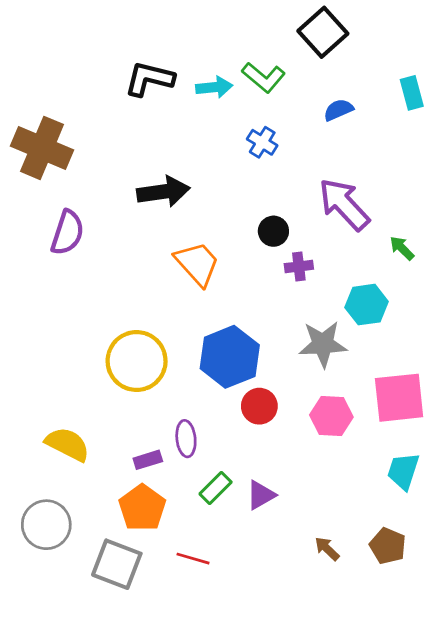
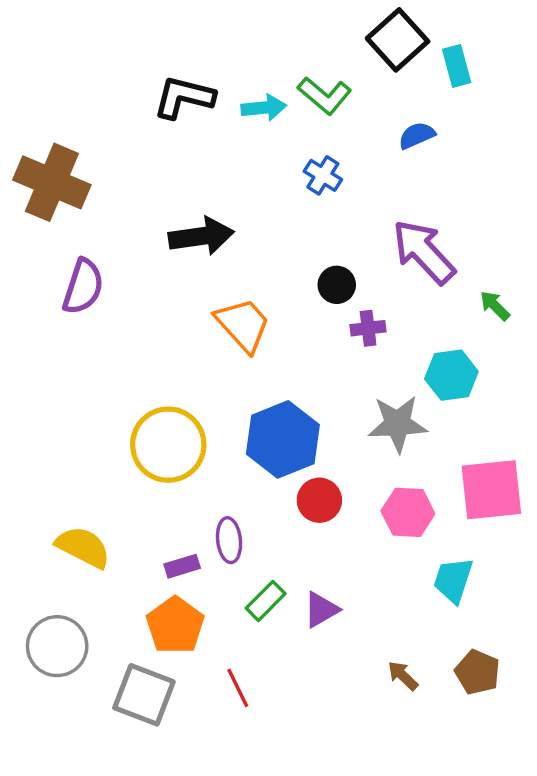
cyan rectangle: (412, 93) -> (457, 66), moved
cyan trapezoid: (403, 471) -> (453, 580), moved
red line: (193, 559) -> (238, 688), turned 48

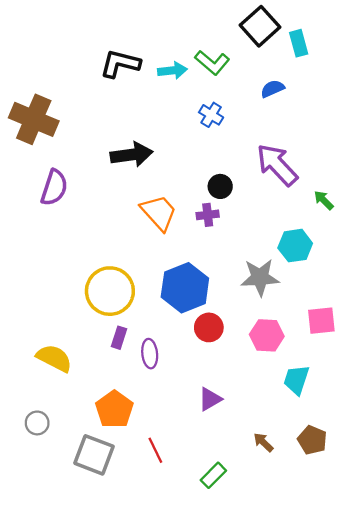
purple cross: (368, 328) -> (208, 215), moved
pink square: (491, 490) -> (321, 321), size x0.7
purple rectangle: (182, 566) -> (119, 338), moved, turned -55
green rectangle: (266, 601) -> (213, 475), moved
gray circle: (57, 646) -> (37, 423), size x0.6

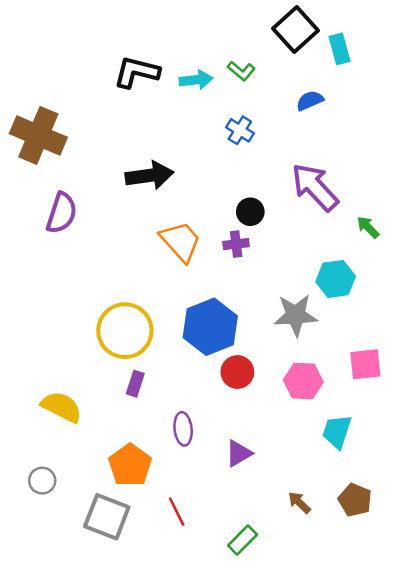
green L-shape: (212, 63) -> (241, 71), size x0.7
purple ellipse: (150, 354) -> (183, 429), moved

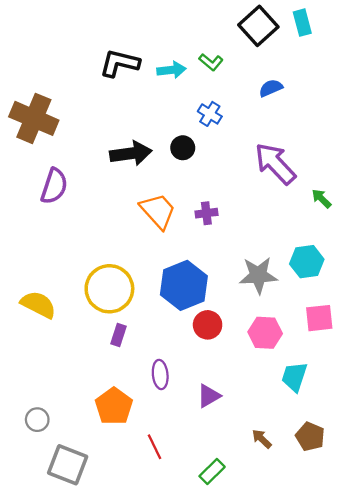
cyan rectangle: (339, 49) -> (302, 23), moved
black circle: (250, 212) -> (183, 148), moved
cyan hexagon: (336, 279) -> (307, 262), moved
yellow semicircle: (62, 407) -> (38, 305), moved
gray square: (107, 517) -> (68, 465), moved

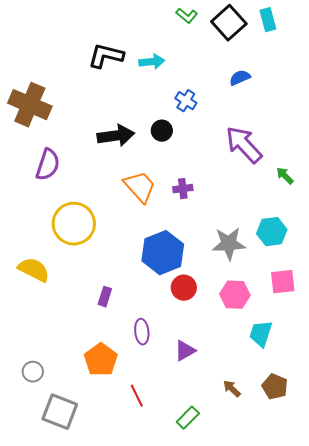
green L-shape: (211, 62) -> (187, 16), moved
yellow circle: (109, 289) -> (74, 224), moved

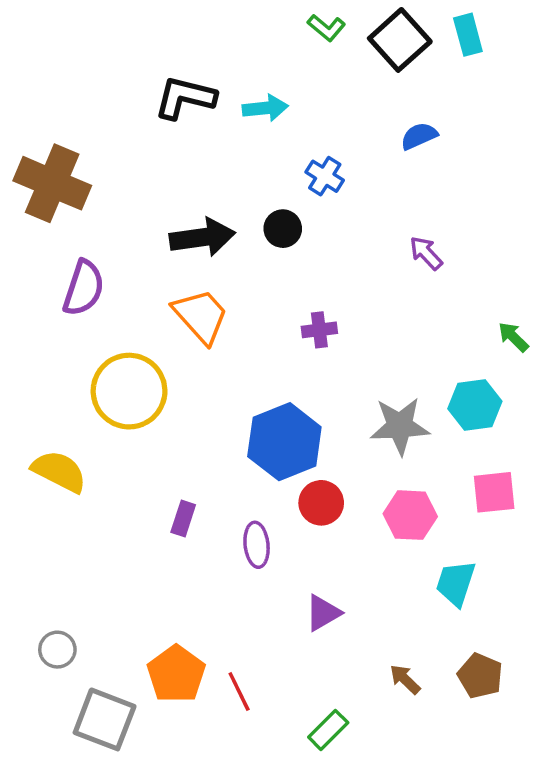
purple arrow: (244, 145) -> (426, 253), size x0.5
green arrow: (285, 176) -> (513, 337), moved
orange trapezoid: (140, 187) -> (201, 316), moved
purple ellipse: (142, 332) -> (257, 545), moved
orange pentagon: (101, 360) -> (176, 674), moved

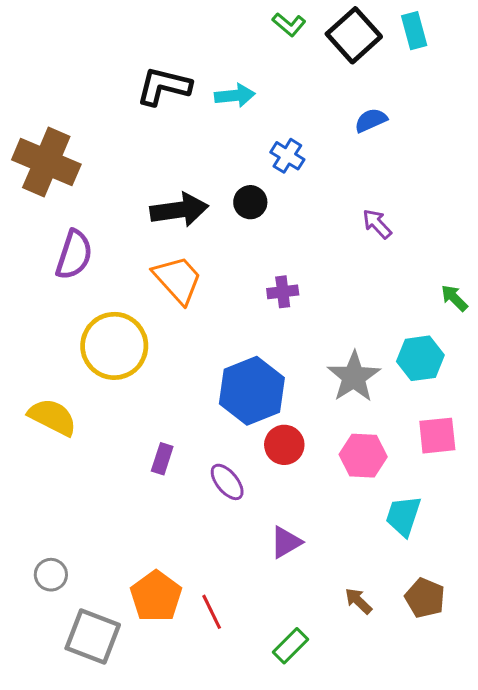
gray star: (400, 426) -> (354, 377), turned -30
purple ellipse: (257, 545) -> (227, 482), turned -33

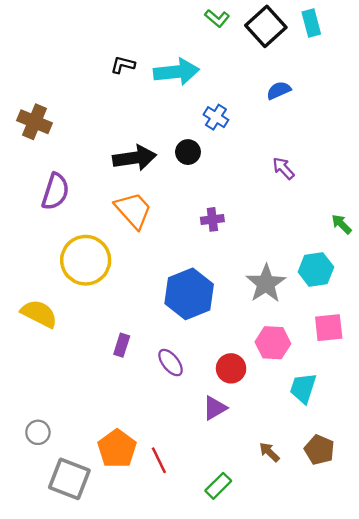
black L-shape: (164, 86) -> (123, 65), size x0.6
cyan arrow: (235, 96) -> (176, 72), size x1.5
brown cross: (46, 162) -> (34, 122), size x0.7
red circle: (284, 445) -> (231, 368), moved

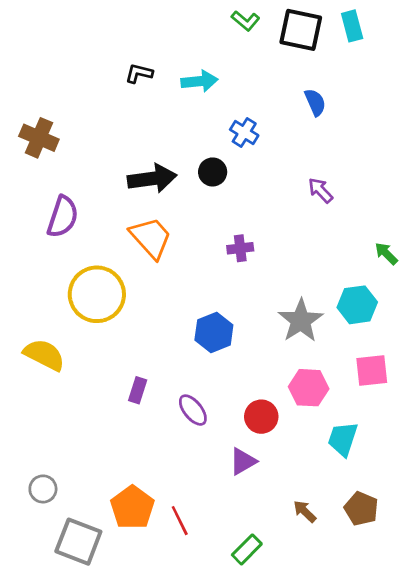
black square: (266, 26) -> (301, 30), turned -36
cyan arrow: (176, 72) -> (199, 81), size x0.7
blue semicircle: (279, 90) -> (315, 102), turned 90
blue hexagon: (189, 294) -> (214, 332), size x0.7

